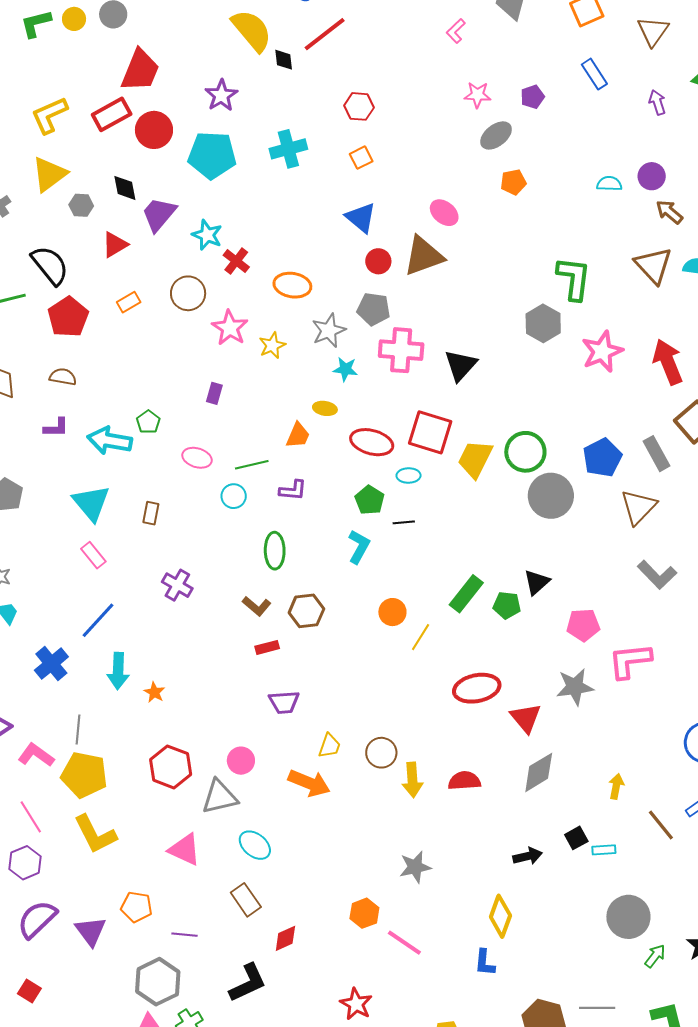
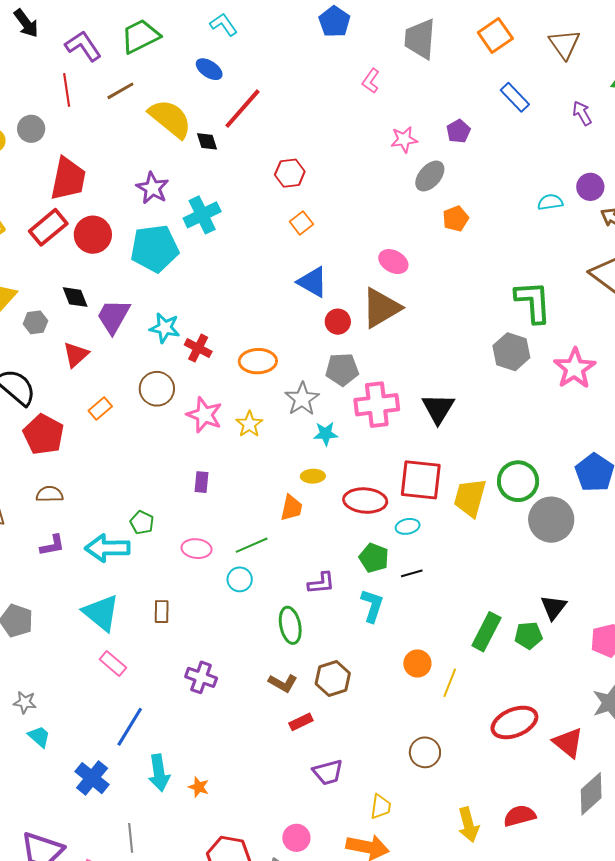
cyan cross: (288, 149) -> (202, 215), moved
purple L-shape: (293, 490) -> (321, 583), moved
brown circle: (381, 753) -> (425, 752), moved

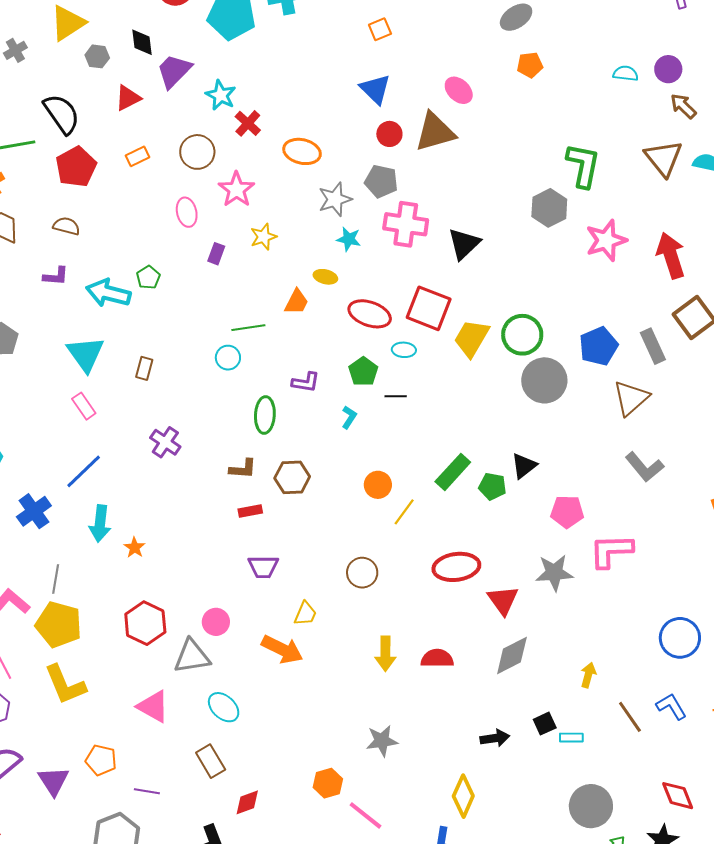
yellow star: (249, 424) -> (263, 237), moved
pink ellipse: (197, 549) -> (187, 212), moved, turned 56
cyan L-shape: (372, 606) -> (349, 417), size x0.7
brown L-shape: (283, 683) -> (243, 469), turned -40

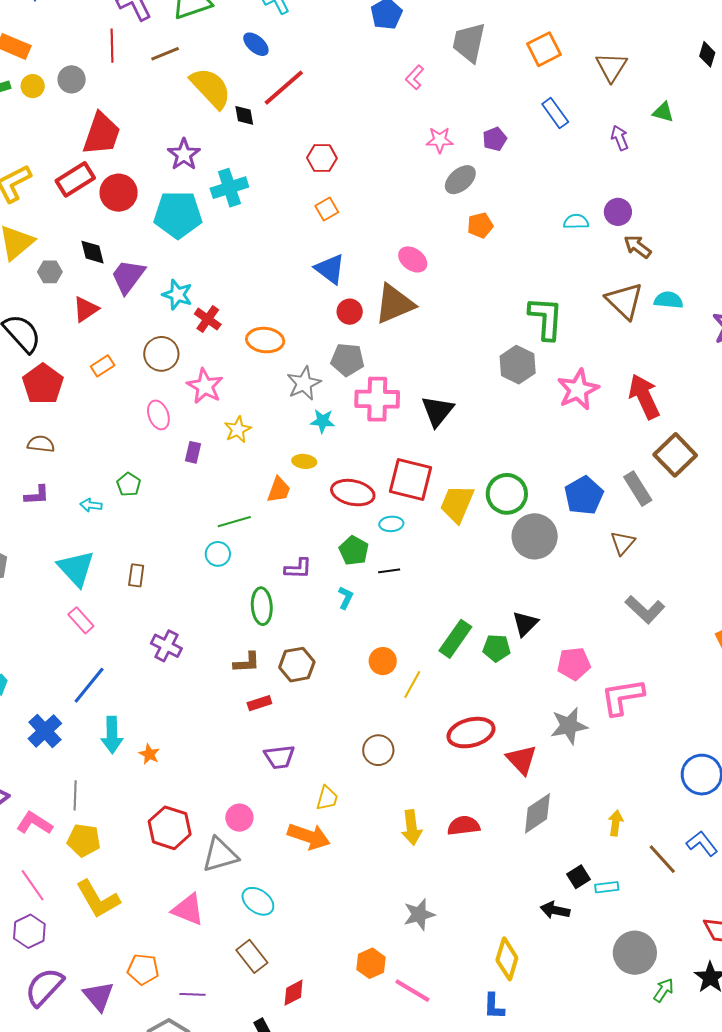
cyan arrow: (108, 293) -> (91, 505), size x0.5
brown triangle: (631, 398) -> (623, 543), size x0.7
yellow pentagon: (59, 625) -> (84, 840), size x0.7
black arrow: (495, 738) -> (555, 910), moved, turned -152

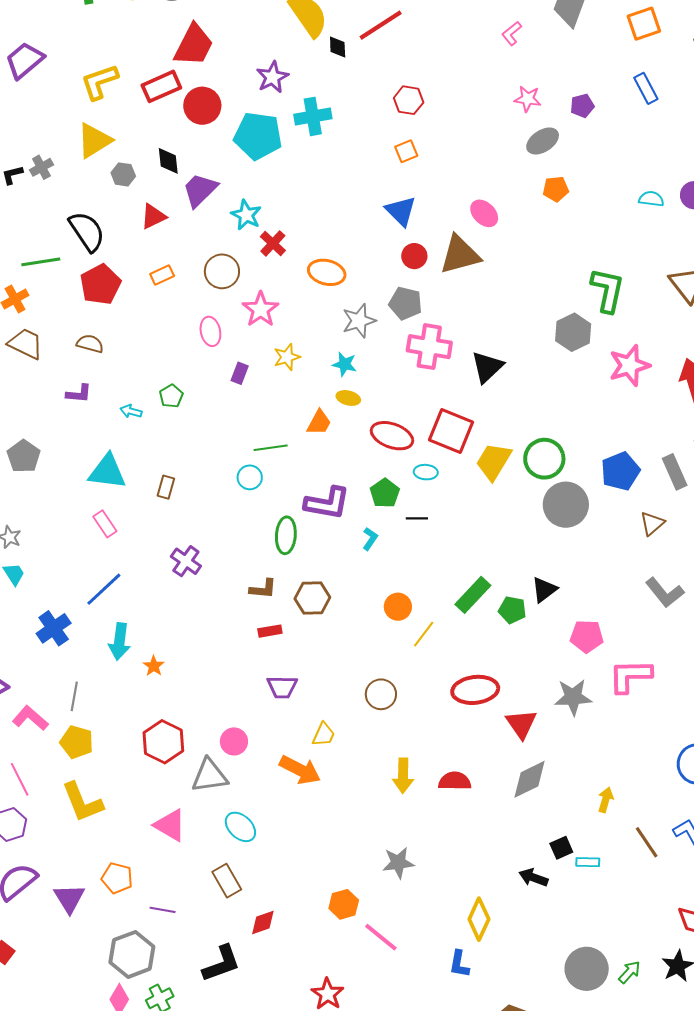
cyan star: (323, 421) -> (344, 364), moved
cyan triangle: (76, 568) -> (107, 472), turned -48
purple L-shape: (298, 569) -> (327, 503), size x1.6
gray circle: (635, 953) -> (587, 969), moved

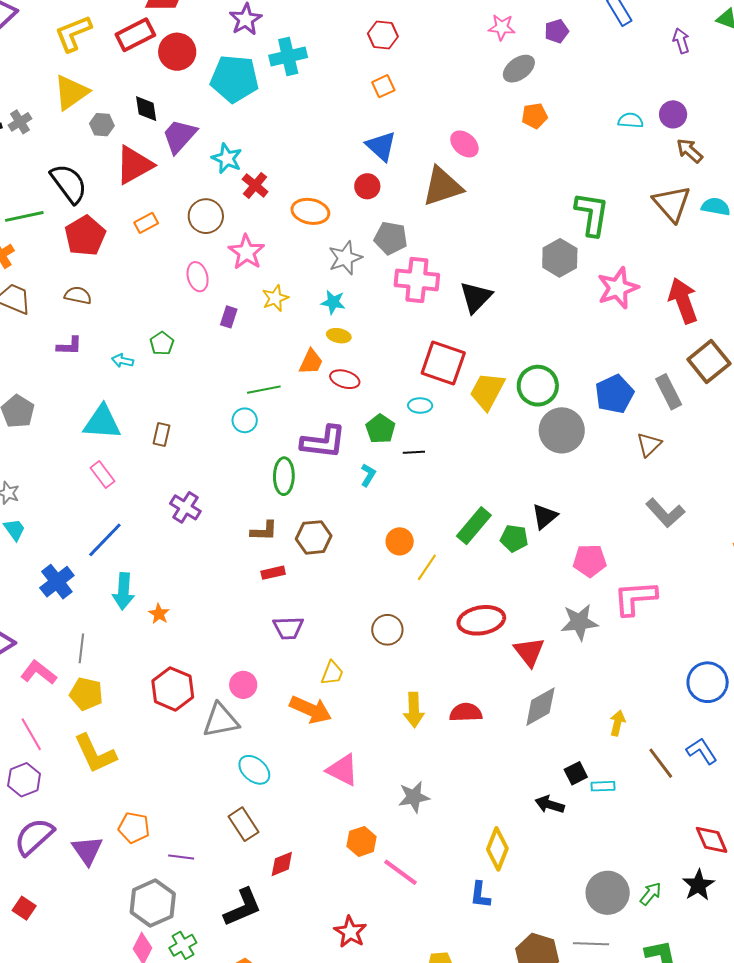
red triangle: (153, 216) -> (134, 165), size x1.5
red circle: (414, 256) -> (367, 186), moved
red ellipse: (392, 436) -> (345, 379), moved, size x0.7
pink triangle: (170, 825) -> (343, 770), moved

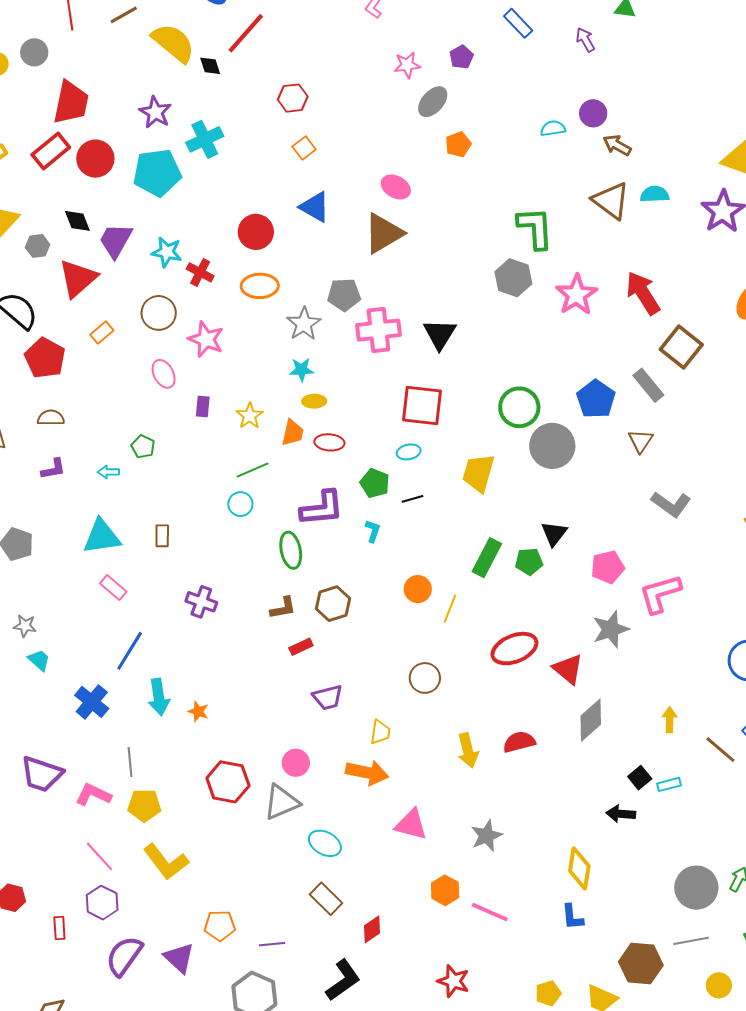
red circle: (367, 186) -> (256, 232), moved, size x1.4
yellow star: (275, 298) -> (250, 416), moved
yellow trapezoid: (487, 391) -> (478, 473), moved

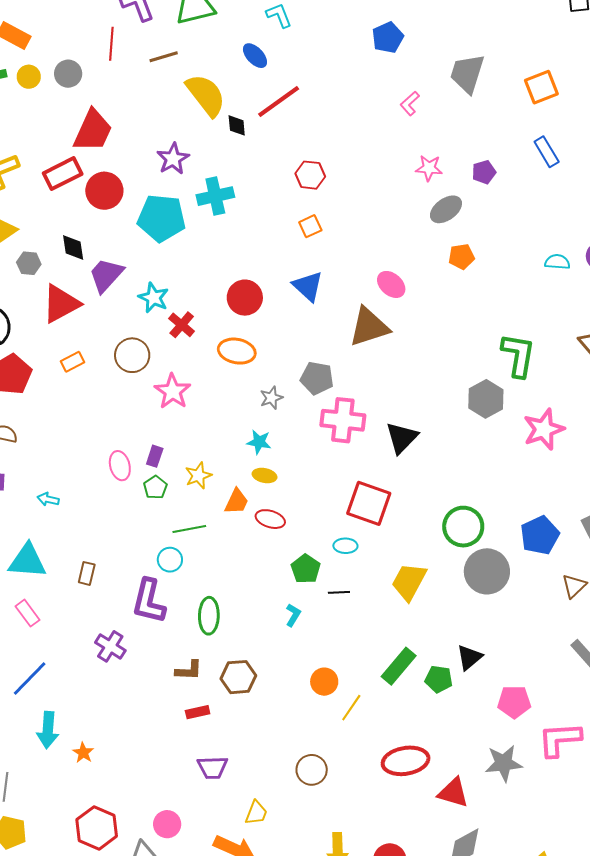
gray star: (304, 324) -> (271, 398), size x0.7
pink ellipse: (164, 374) -> (120, 466), moved
green pentagon: (143, 447) -> (155, 487), moved
purple L-shape: (322, 508) -> (149, 601), moved, turned 96
red triangle: (568, 669) -> (453, 793), turned -36

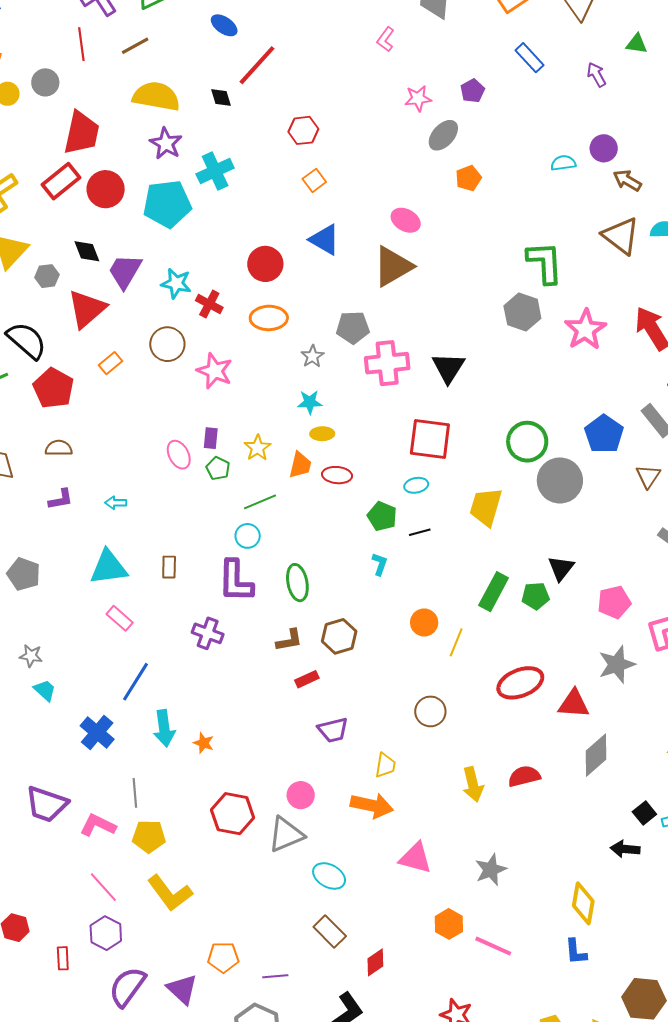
yellow semicircle: (206, 95) -> (156, 96), moved, turned -30

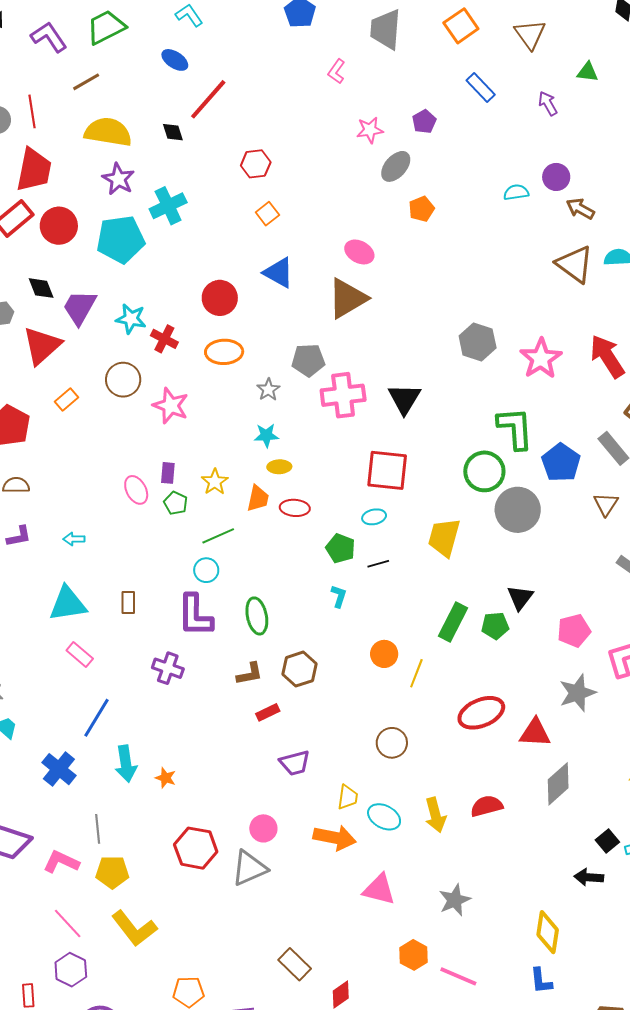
red line: (81, 44) -> (32, 111), moved
green L-shape: (545, 263) -> (515, 428), moved
cyan ellipse: (329, 876) -> (384, 817), moved

